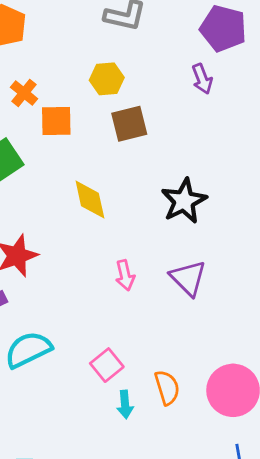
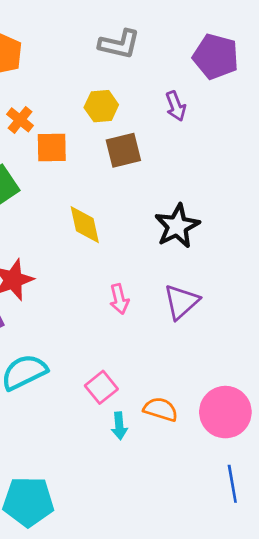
purple arrow: (202, 79) -> (176, 106), moved
purple triangle: (188, 278) -> (181, 302), turned 33
orange semicircle: (167, 388) -> (161, 409), turned -56

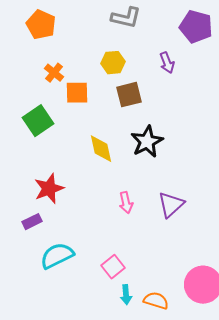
black star: (177, 226) -> (147, 142), moved
orange semicircle: (161, 409) -> (156, 301), moved

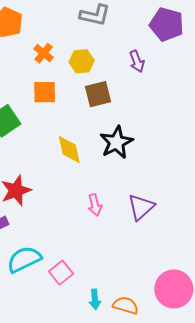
orange cross: (54, 73) -> (44, 53), moved
pink square: (113, 267) -> (61, 273), moved

